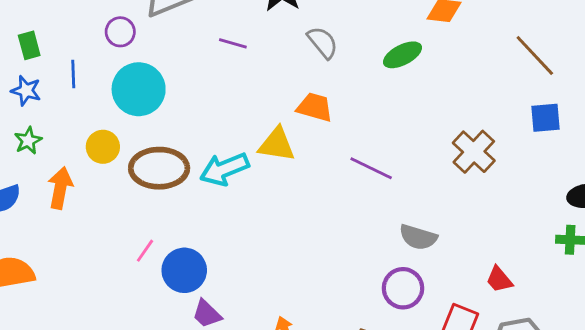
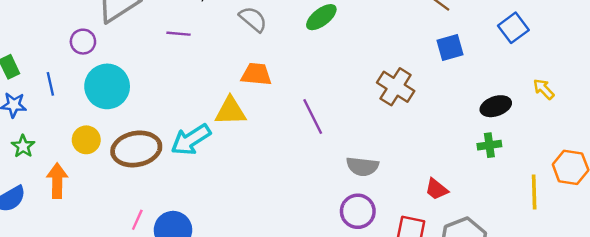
purple line: (371, 168) -> (313, 116), turned 48

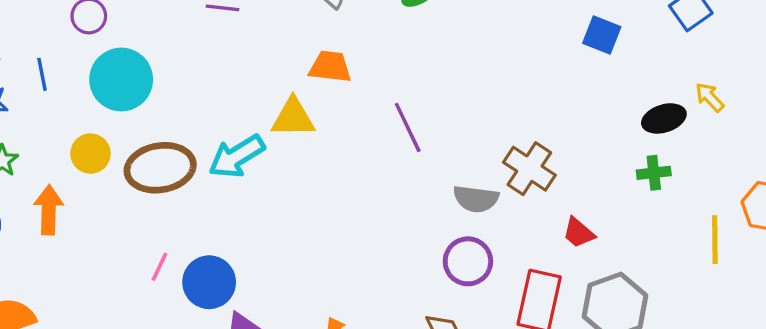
blue square: (450, 47) -> (602, 35), turned 36
brown cross: (396, 87) -> (529, 169), moved
yellow arrow: (544, 89) -> (710, 97), moved

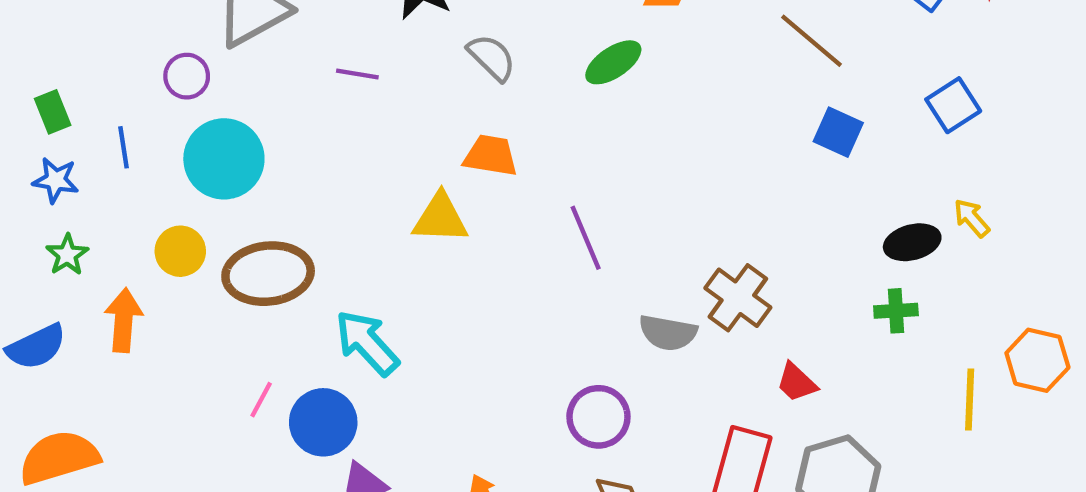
cyan arrow: (237, 156) -> (367, 343), moved, turned 76
purple circle: (468, 261) -> (598, 417), moved

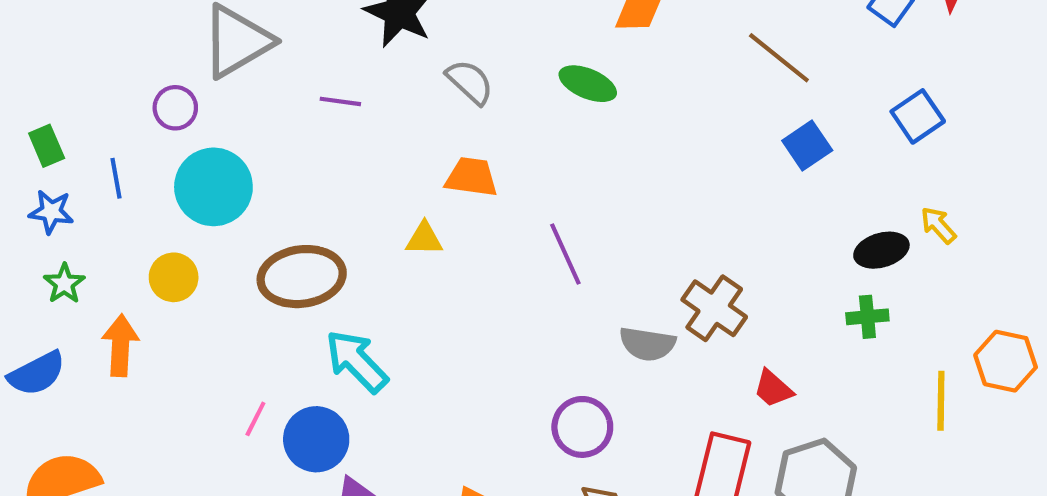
green ellipse: (613, 62) -> (588, 84), turned 58
blue square: (838, 132) -> (807, 146), turned 33
yellow triangle: (440, 218) -> (424, 239), size x0.7
brown ellipse: (268, 274) -> (302, 277), moved

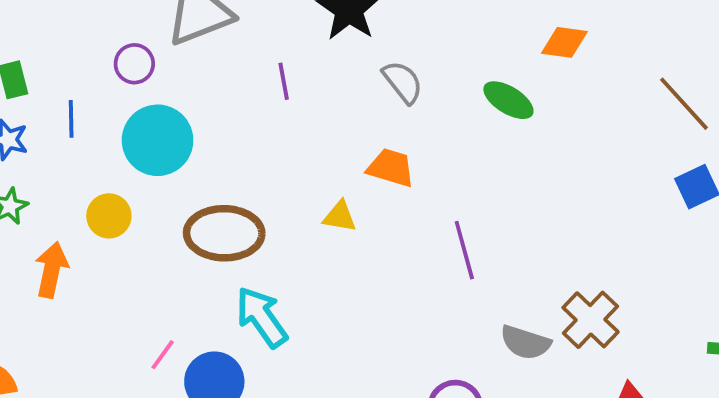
purple line: (340, 101) -> (284, 81), turned 63

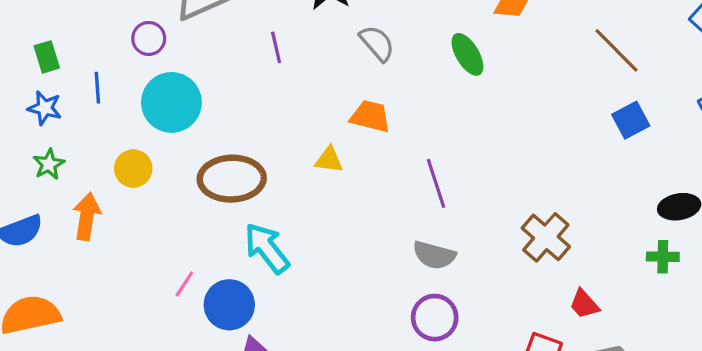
green ellipse: (508, 100) -> (467, 54), turned 30
gray semicircle: (525, 342) -> (434, 255), moved

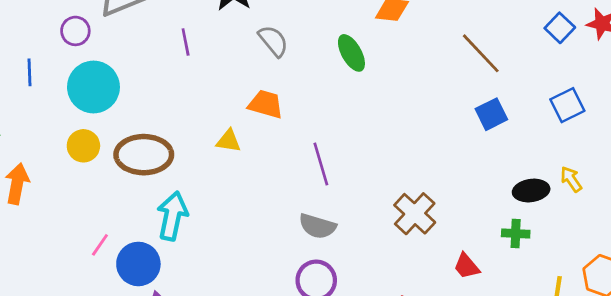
yellow circle: (133, 169) -> (83, 146), moved
cyan arrow: (267, 248) -> (172, 216), turned 48
red trapezoid: (584, 304) -> (466, 266), moved

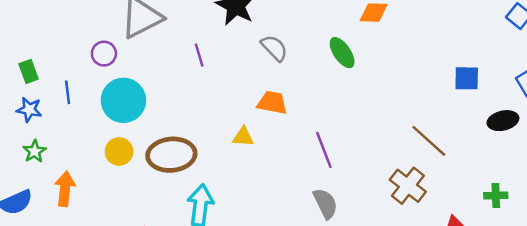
brown line: (481, 53) -> (429, 141), moved
blue square: (491, 114) -> (467, 78), moved, turned 32
black ellipse: (531, 191) -> (503, 121), moved
gray semicircle: (317, 226) -> (325, 204), turned -128

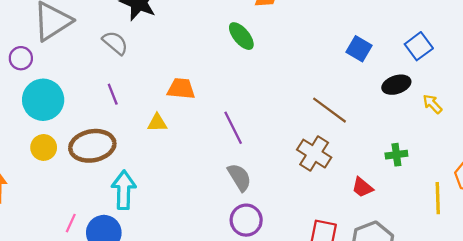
gray semicircle: (274, 48) -> (115, 43), moved
purple line: (199, 55) -> (113, 94), moved
blue square: (467, 78) -> (359, 49), turned 35

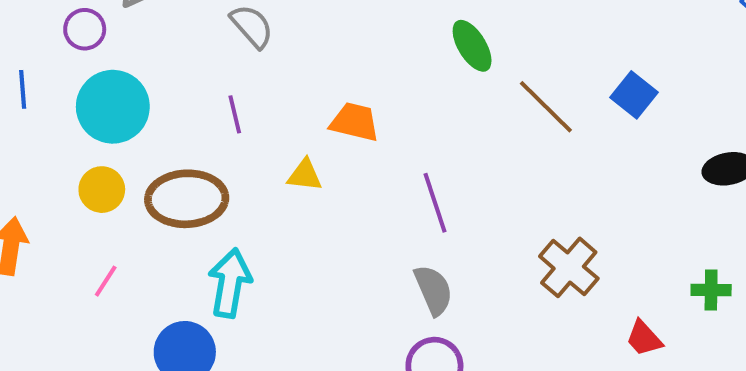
blue square: (359, 49) -> (634, 95), moved
brown line: (330, 110) -> (546, 107), moved
pink line: (71, 223) -> (106, 281), moved

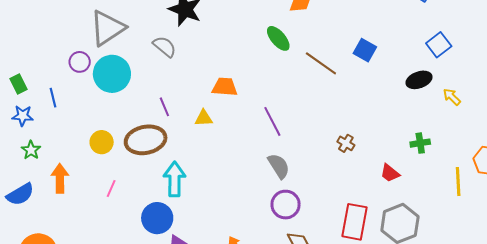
cyan circle: (113, 107) -> (112, 74), moved
purple line: (235, 114) -> (164, 107), moved
brown cross: (569, 267) -> (346, 143), size x0.6

